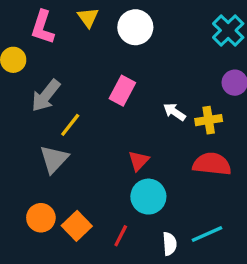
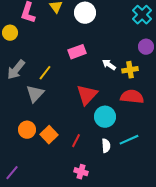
pink rectangle: (122, 91) -> (77, 52), turned 42
gray arrow: (46, 96) -> (16, 70), moved
red triangle: (139, 161) -> (87, 95), size x1.6
cyan circle: (148, 197) -> (105, 117), moved

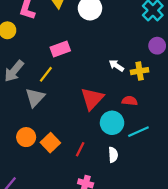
pink rectangle: (77, 52) -> (60, 49), moved
red semicircle: (132, 97) -> (130, 101), moved, size x0.6
cyan line: (129, 140) -> (138, 132), moved

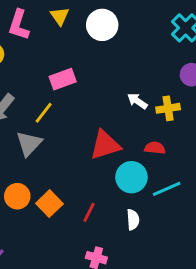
red triangle: (92, 99) -> (105, 145), turned 30

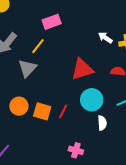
cyan circle: (131, 177) -> (92, 100), moved
orange square: (49, 204) -> (42, 111), turned -30
red line: (89, 212) -> (63, 111), moved

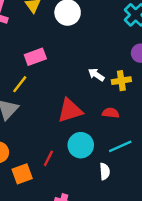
orange square: (42, 111) -> (22, 174), moved, turned -36
white semicircle: (102, 123) -> (105, 171), moved

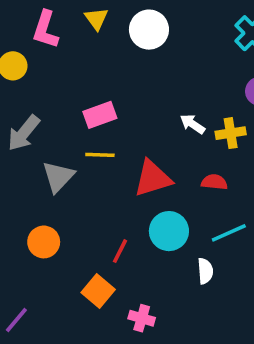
pink rectangle: (35, 57) -> (100, 115), moved
yellow line: (20, 84) -> (100, 155), moved, turned 54
orange square: (22, 174) -> (98, 291), moved, turned -30

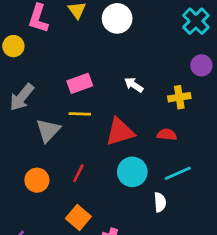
white arrow: (193, 124) -> (134, 85), moved
red line: (120, 251) -> (78, 173), moved

